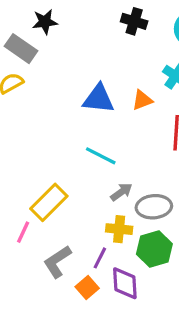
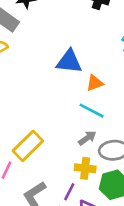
orange triangle: (142, 100) -> (95, 83), moved
cyan line: (101, 156) -> (92, 111), moved

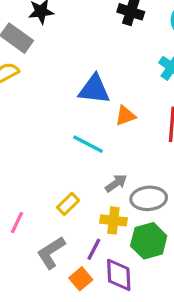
cyan line: (92, 111) -> (88, 144), moved
yellow rectangle: (28, 146) -> (68, 204), moved, size x0.6

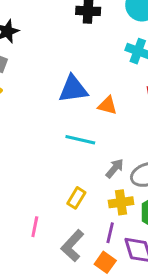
orange triangle: (125, 116) -> (107, 105), turned 50

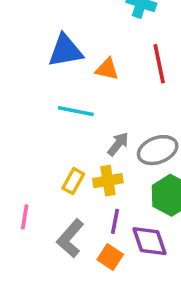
yellow cross: (121, 202) -> (108, 181), moved

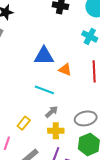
gray arrow: (118, 144) -> (52, 112), moved
yellow rectangle: (73, 181) -> (24, 123), moved

